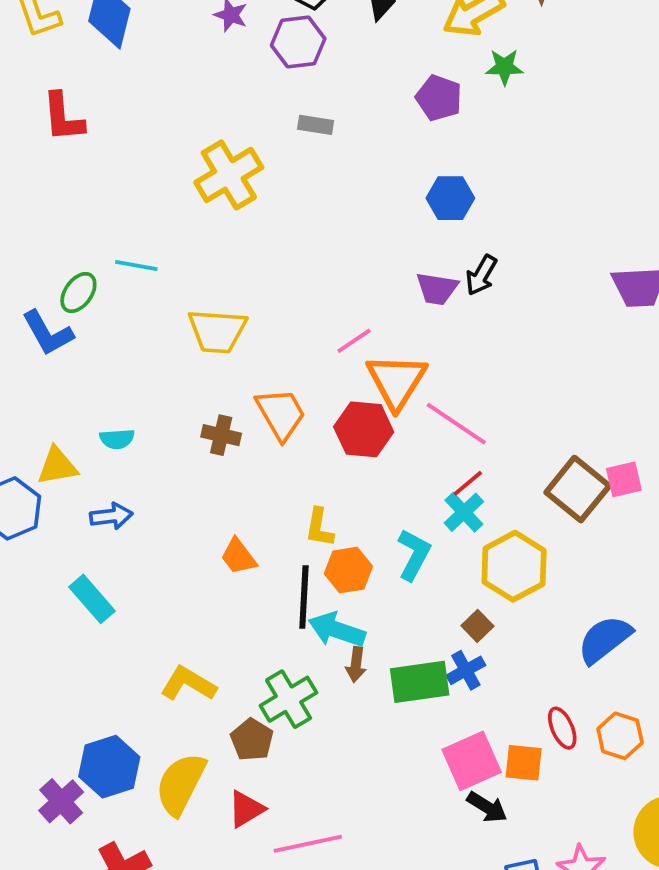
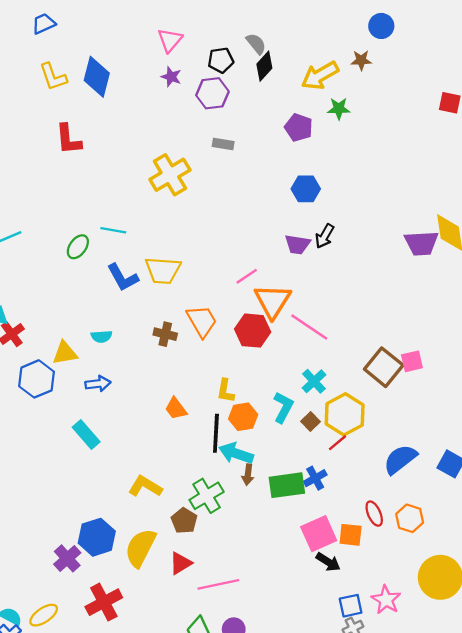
blue L-shape: (48, 333) -> (123, 277), moved
red line: (468, 483) -> (338, 443), moved
brown square: (477, 626) -> (310, 421), moved

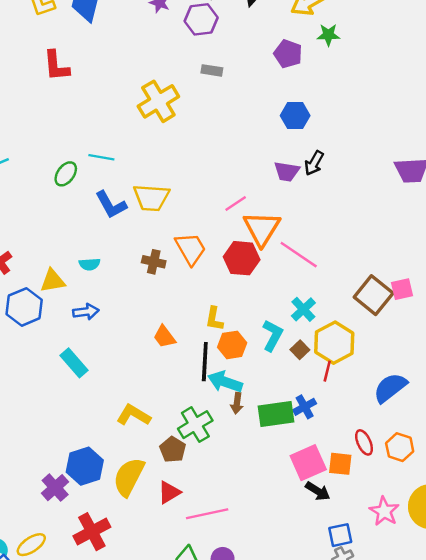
red line: (338, 443) -> (327, 371), turned -36
pink star: (386, 600) -> (384, 511), moved

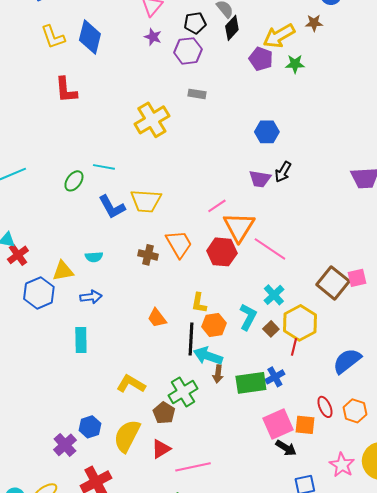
purple pentagon: (288, 54) -> (261, 59), moved
cyan rectangle: (74, 363) -> (81, 340), turned 40
blue hexagon: (85, 466) -> (90, 427), size x0.7

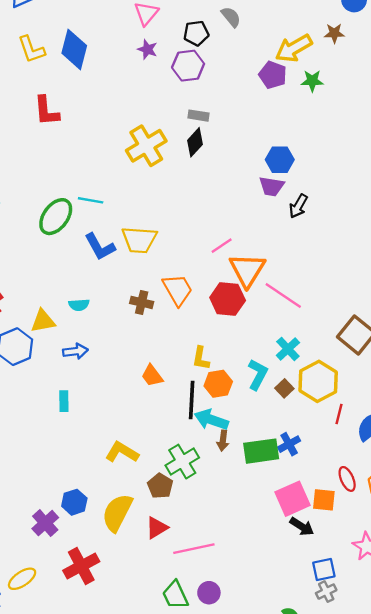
black diamond: (232, 28) -> (195, 142), moved
purple trapezoid: (260, 179) -> (272, 186), moved
green ellipse: (74, 181) -> (56, 217), size x1.5
cyan rectangle: (81, 340) -> (64, 401), size x0.7
red line: (294, 347) -> (339, 414), moved

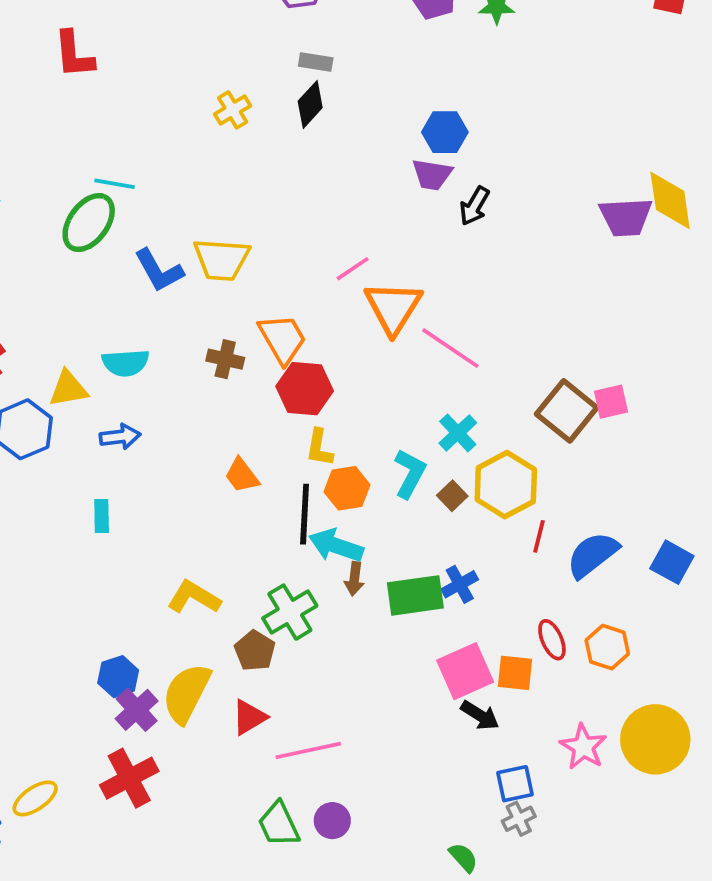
yellow cross: (146, 146) -> (233, 110), size x0.6
cyan line: (91, 200) -> (114, 184), moved
red hexagon: (228, 299) -> (305, 389), moved
cyan semicircle: (79, 305) -> (126, 363), size x1.4
purple cross: (45, 523) -> (137, 710), moved

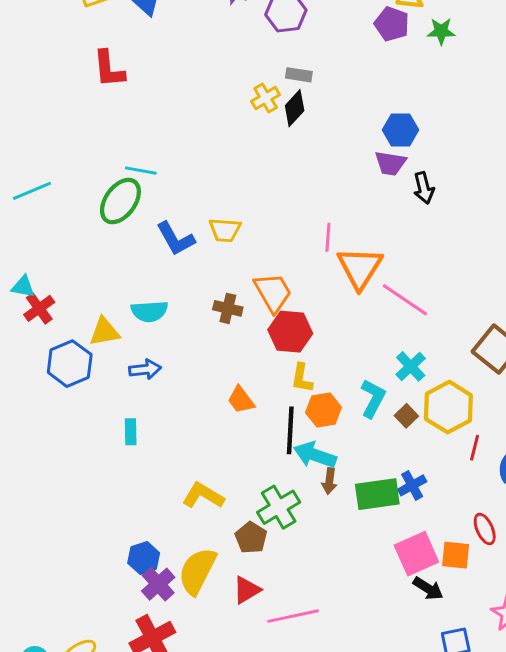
yellow cross: (233, 110) -> (266, 98), moved
black arrow: (474, 206) -> (424, 188), turned -44
yellow trapezoid: (222, 259) -> (225, 230), size x0.7
pink line: (353, 269) -> (328, 237), turned -52

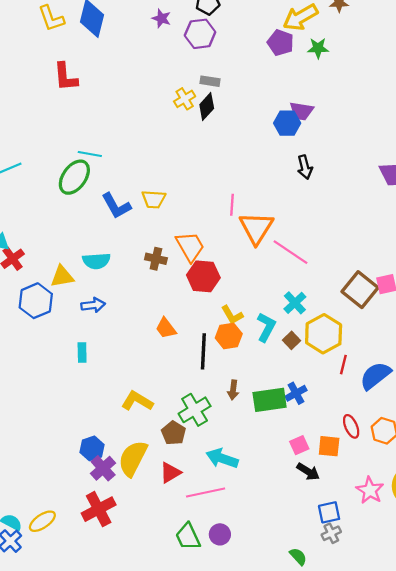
purple trapezoid: (390, 163) -> (301, 111), moved
yellow L-shape: (302, 378) -> (232, 315), moved, turned -40
cyan arrow: (315, 455) -> (222, 458), moved
pink square: (416, 554) -> (299, 445), size x0.6

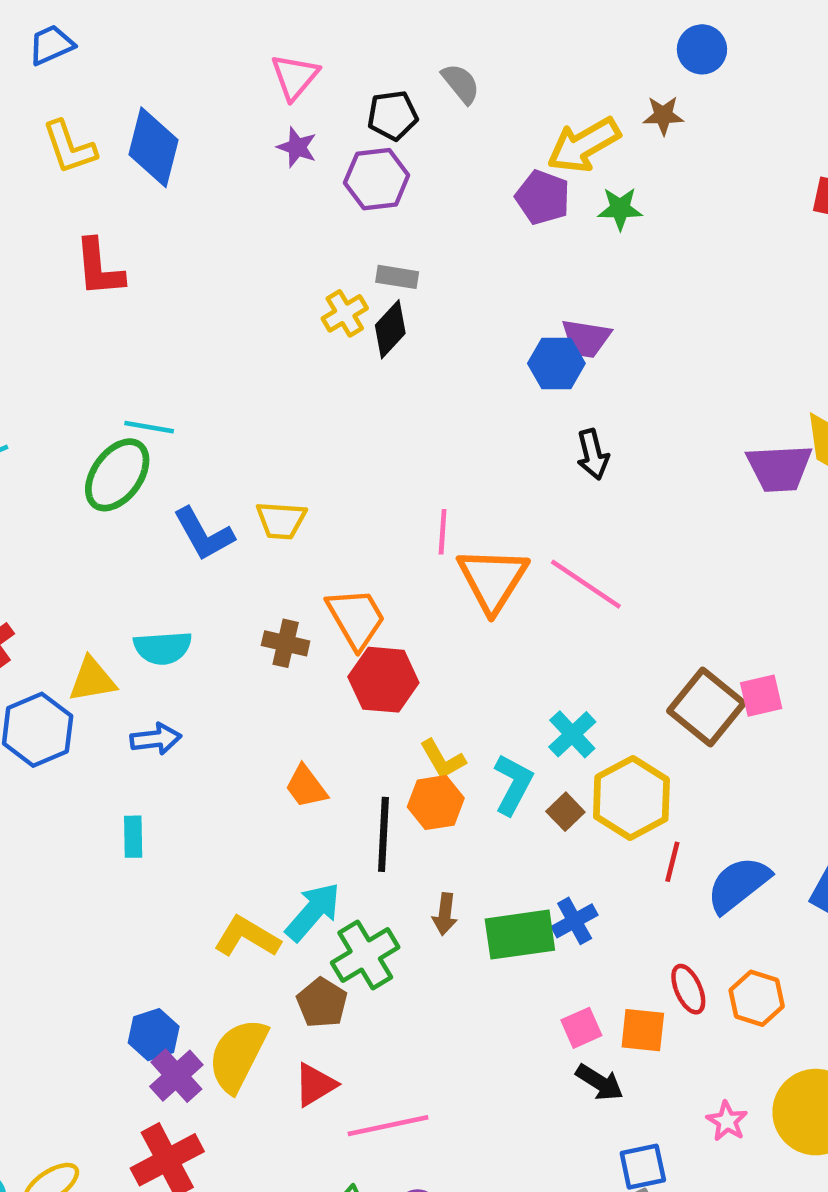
pink line: (290, 252) -> (586, 584), moved
cyan arrow: (222, 458) -> (313, 912), moved, turned 112
pink star: (370, 490) -> (727, 1121), size x0.7

